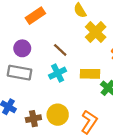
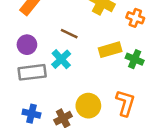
cyan cross: (58, 73) -> (61, 59), moved

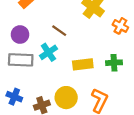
yellow rectangle: (110, 50) -> (83, 64), moved
green cross: (135, 59) -> (114, 63), turned -35

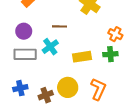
orange cross: (120, 26) -> (115, 34), moved
brown line: (59, 31) -> (59, 26), turned -32
blue cross: (14, 97) -> (20, 88), turned -32

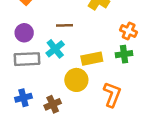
yellow circle: (68, 87) -> (76, 80), moved

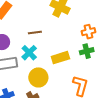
orange cross: (129, 31) -> (88, 32), turned -32
yellow circle: (76, 80) -> (38, 77), moved

